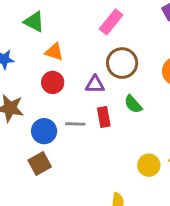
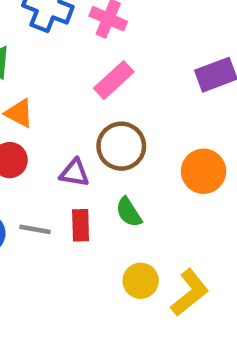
yellow circle: (149, 165) -> (141, 281), moved

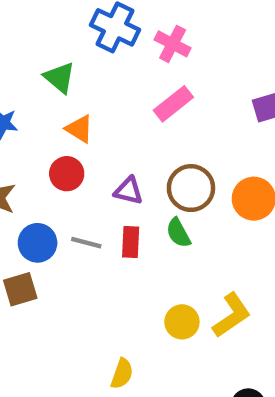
brown circle: (121, 146) -> (191, 188), moved
yellow circle: (141, 281) -> (182, 322), moved

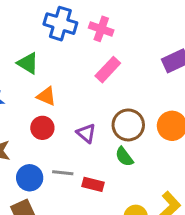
purple triangle: (129, 191) -> (86, 133), turned 35
red rectangle: (131, 242) -> (93, 184), moved, turned -70

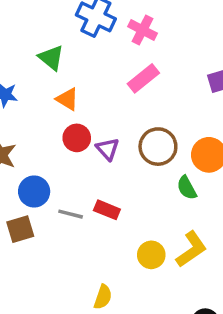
red circle: (42, 128) -> (77, 138), moved
green semicircle: (124, 157) -> (187, 188), moved
gray line: (63, 173) -> (71, 214), moved

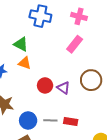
pink cross: (142, 30) -> (79, 16), moved
orange triangle: (67, 99) -> (25, 63), moved
gray line: (71, 214) -> (50, 120), moved

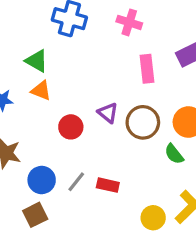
pink rectangle: (75, 44) -> (147, 69), moved, turned -48
purple triangle: (63, 88) -> (108, 113), moved
gray line: (50, 120) -> (76, 182), turned -56

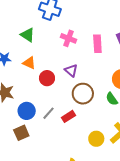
pink cross: (129, 22) -> (68, 38), moved
orange triangle: (41, 90) -> (29, 63), moved
brown circle: (143, 122) -> (83, 94), moved
red rectangle: (108, 185) -> (69, 116), turned -48

